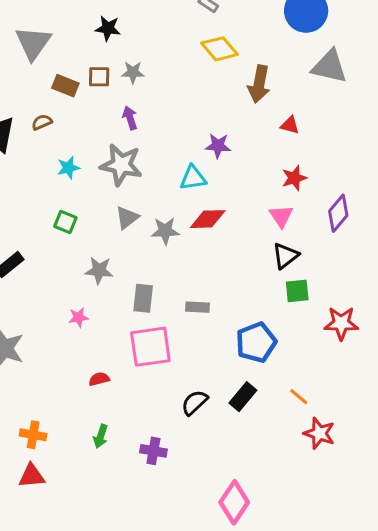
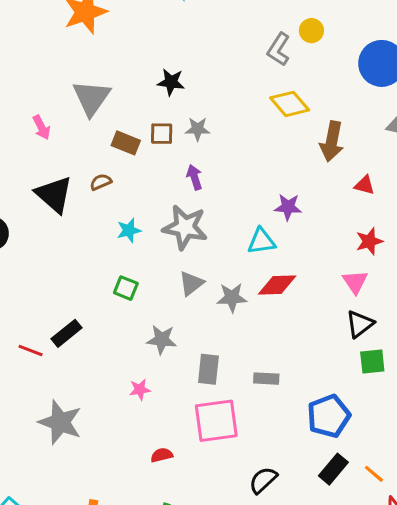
black rectangle: (243, 397) -> (333, 469), moved

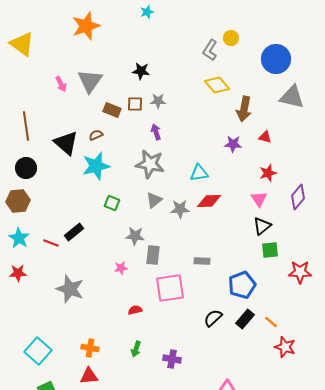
pink arrow: (41, 127) -> (61, 84), moved
purple star: (288, 207) -> (233, 144), moved
cyan star: (129, 230) -> (96, 166), moved, size x1.8
gray rectangle: (208, 369) -> (153, 255), moved
black semicircle: (263, 480) -> (213, 318), moved

